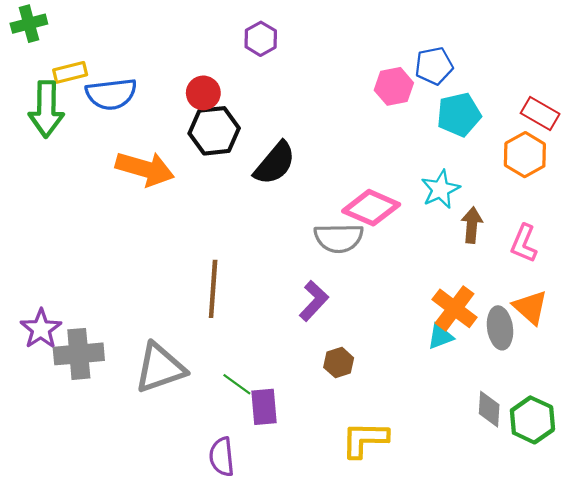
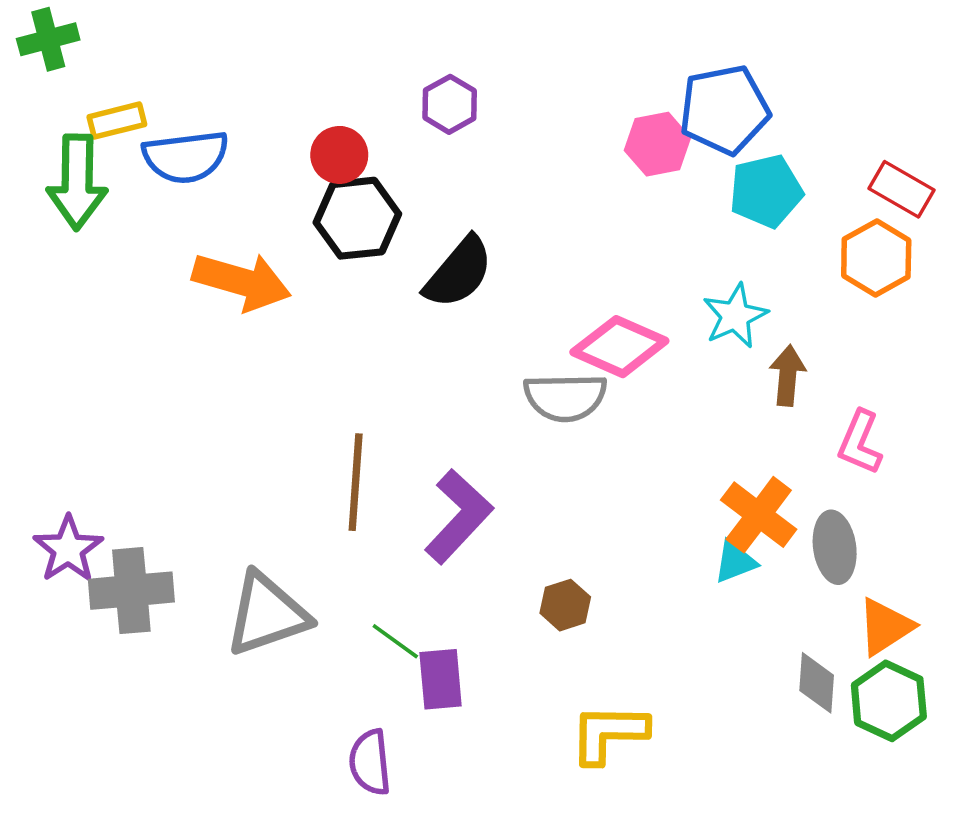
purple hexagon: (261, 39) -> (450, 104), moved
blue pentagon: (434, 66) -> (724, 110), size x1.4
pink L-shape: (524, 243) -> (860, 442), moved
purple L-shape: (314, 301) -> (459, 516), moved, size x1.4
orange triangle: (530, 307) -> (885, 627), moved, turned 45

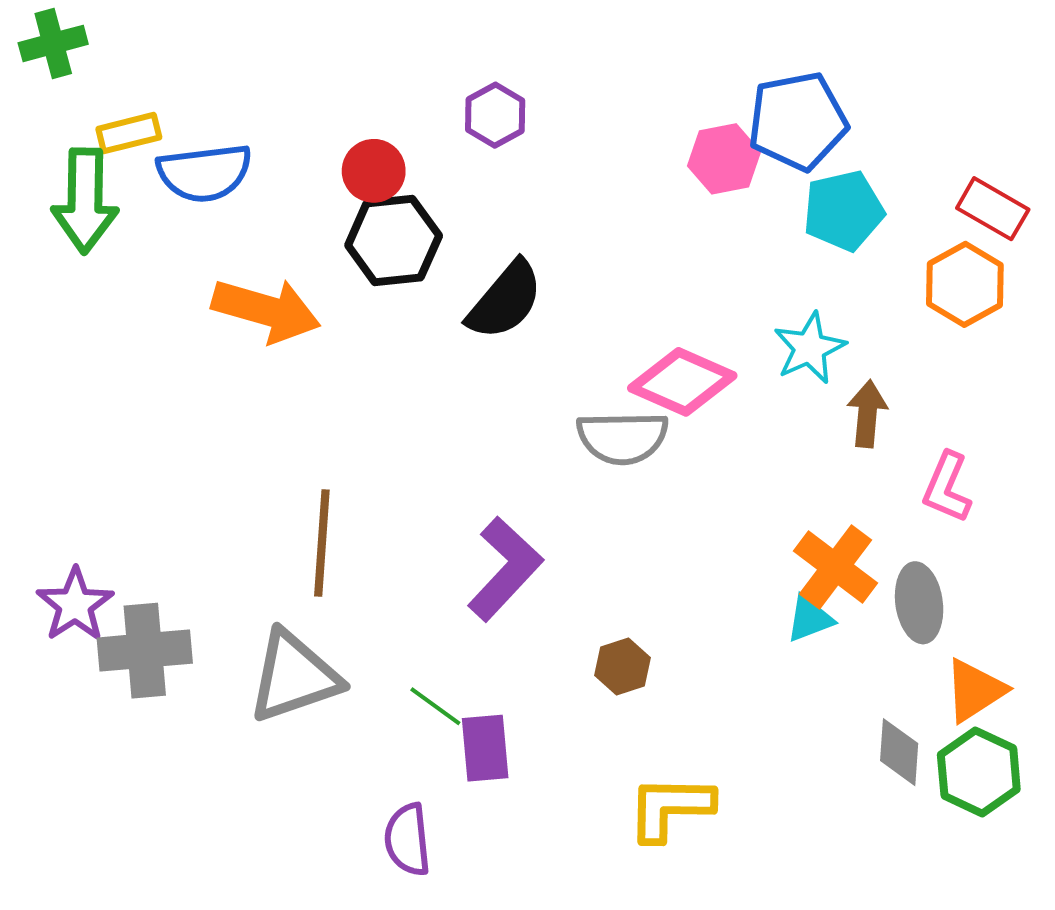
brown line: (356, 482) -> (322, 543), moved

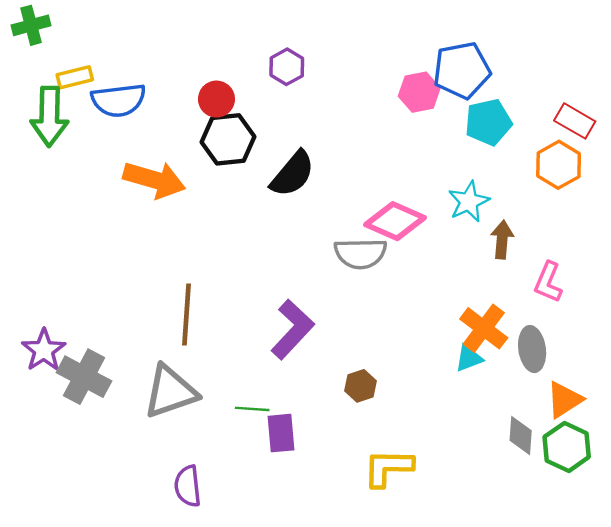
gray cross: (145, 651) -> (84, 377), turned 33
green line: (435, 706) -> (252, 409), turned -32
purple semicircle: (407, 840) -> (188, 486), moved

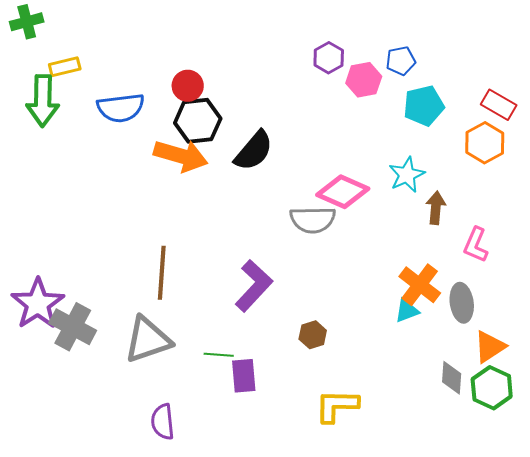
purple hexagon: (287, 67) -> (329, 58), moved
blue pentagon: (462, 70) -> (401, 61), size x0.6
blue semicircle: (119, 100) -> (121, 108), moved
orange arrow: (154, 180) -> (181, 156), moved
purple star: (44, 350) -> (38, 304), size x1.4

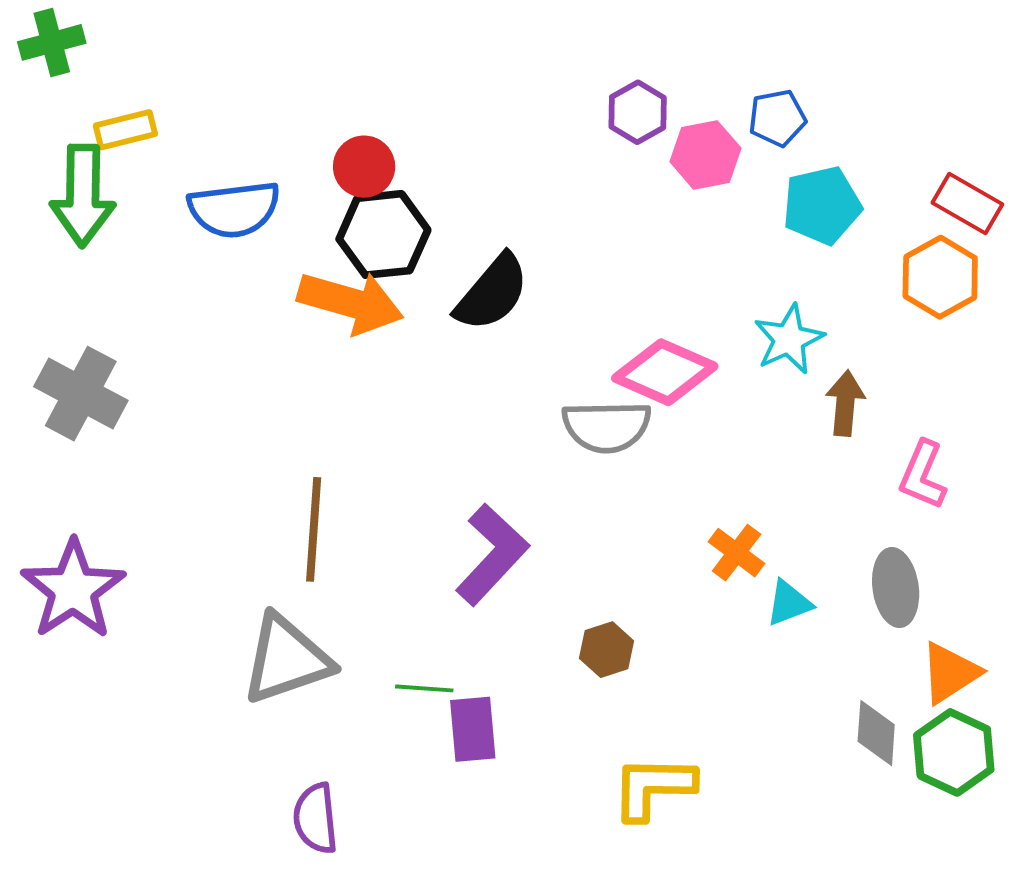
orange cross: (420, 285) -> (737, 553), moved, size x0.7
gray cross: (73, 327) -> (81, 394), moved

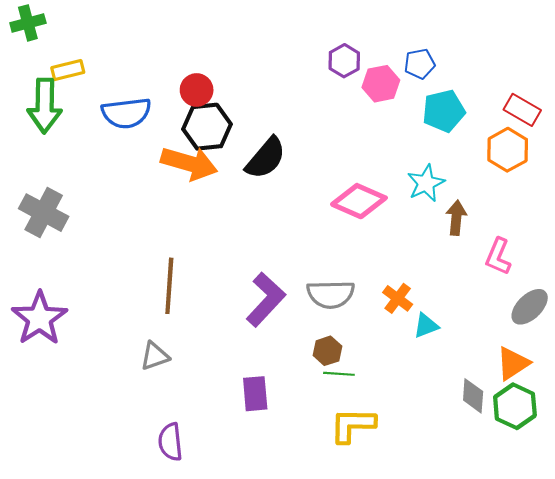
gray semicircle: (607, 427) -> (331, 294), moved
gray ellipse: (896, 588) -> (530, 307), moved, turned 54
gray triangle: (286, 659) -> (155, 356), size x0.6
green line: (424, 688) -> (339, 374), moved

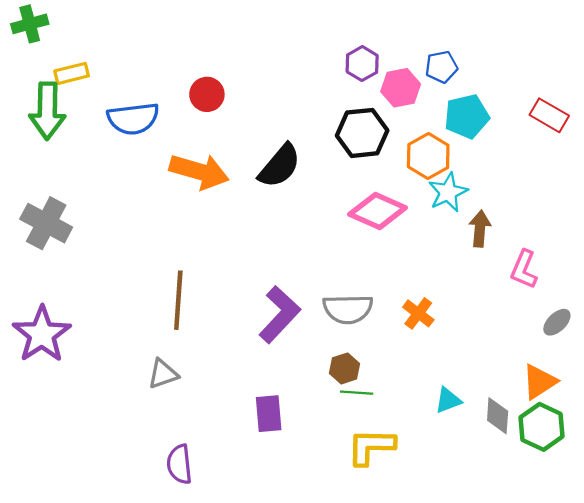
black hexagon: (207, 127) -> (362, 133), moved
orange hexagon: (508, 150) -> (428, 156), moved
gray ellipse: (530, 307) -> (557, 322), size x0.7
cyan triangle: (426, 326) -> (448, 400), moved

